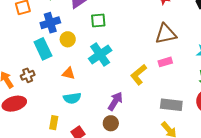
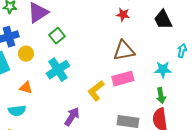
green square: (98, 21) -> (57, 36), turned -35
pink rectangle: (165, 62) -> (123, 79), size x1.5
cyan semicircle: (72, 98) -> (17, 111), moved

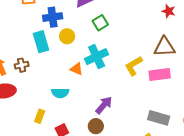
orange triangle: (26, 88) -> (77, 69), moved
yellow L-shape: (96, 91) -> (134, 66), moved
cyan semicircle: (17, 111) -> (60, 93), moved

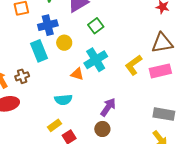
yellow rectangle: (40, 116) -> (54, 125), moved, turned 40

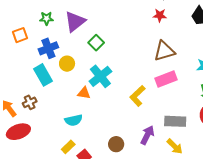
yellow L-shape: (134, 65) -> (137, 96), moved
purple arrow: (108, 107) -> (147, 135), moved

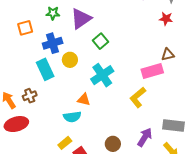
brown triangle: (164, 51) -> (168, 55), size x0.6
pink rectangle: (166, 79) -> (152, 71), moved
orange triangle: (84, 93) -> (84, 100), moved

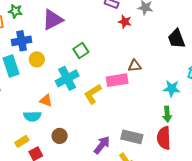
green star: (53, 13) -> (15, 11), moved
red star: (166, 19) -> (125, 22), moved
green square: (101, 41) -> (81, 51), moved
yellow L-shape: (138, 97) -> (93, 94), moved
brown circle: (113, 144) -> (60, 136), moved

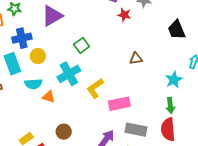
pink rectangle: (117, 80) -> (119, 104), moved
cyan star: (172, 88) -> (174, 80), turned -30
cyan semicircle: (32, 116) -> (33, 84), moved

